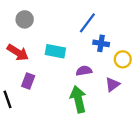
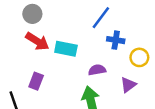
red arrow: (18, 52) -> (37, 41), moved

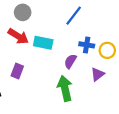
gray circle: (32, 14) -> (23, 12), moved
blue cross: (116, 40) -> (87, 45), moved
purple semicircle: (97, 70) -> (70, 61), turned -48

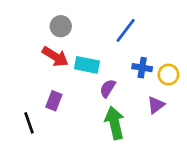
purple semicircle: (70, 61) -> (108, 88), moved

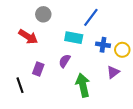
red arrow: (55, 57) -> (28, 37), moved
cyan rectangle: (87, 65) -> (74, 38), moved
purple semicircle: (108, 88) -> (65, 61), moved

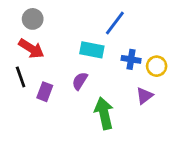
gray circle: (43, 14) -> (33, 19), moved
black line: (20, 85) -> (21, 77), moved

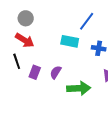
purple semicircle: (80, 81) -> (56, 72), moved
green arrow: (104, 113) -> (79, 88), turned 100

